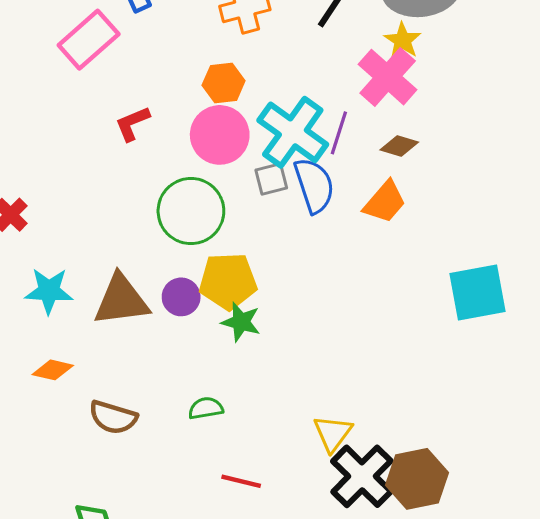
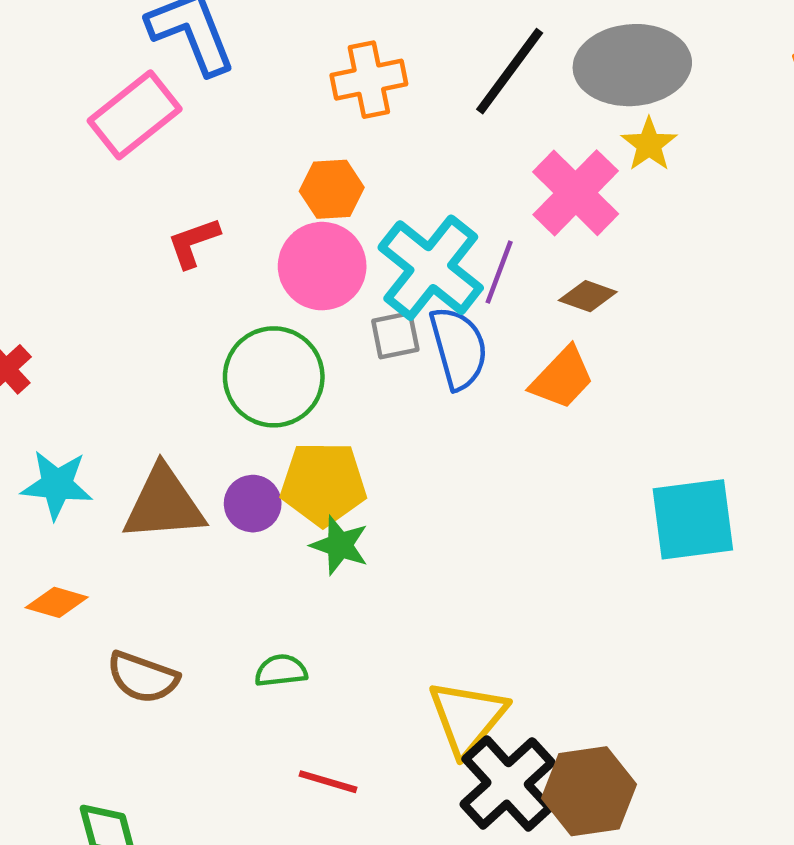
yellow star: (403, 41) -> (649, 144), moved
yellow triangle: (333, 433) -> (467, 717), size x1.4

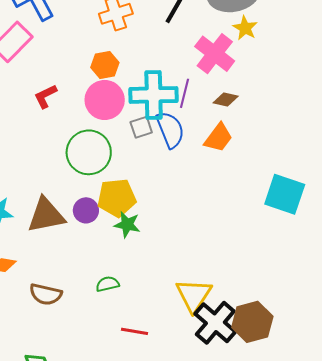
cyan cross: (431, 268) -> (154, 95), turned -33
cyan square: (693, 519) -> (285, 194), turned 33

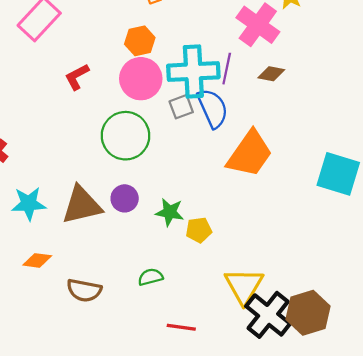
orange trapezoid: (218, 138) -> (250, 154), moved, size x1.5
yellow pentagon: (117, 198) -> (199, 230), moved, size x0.6

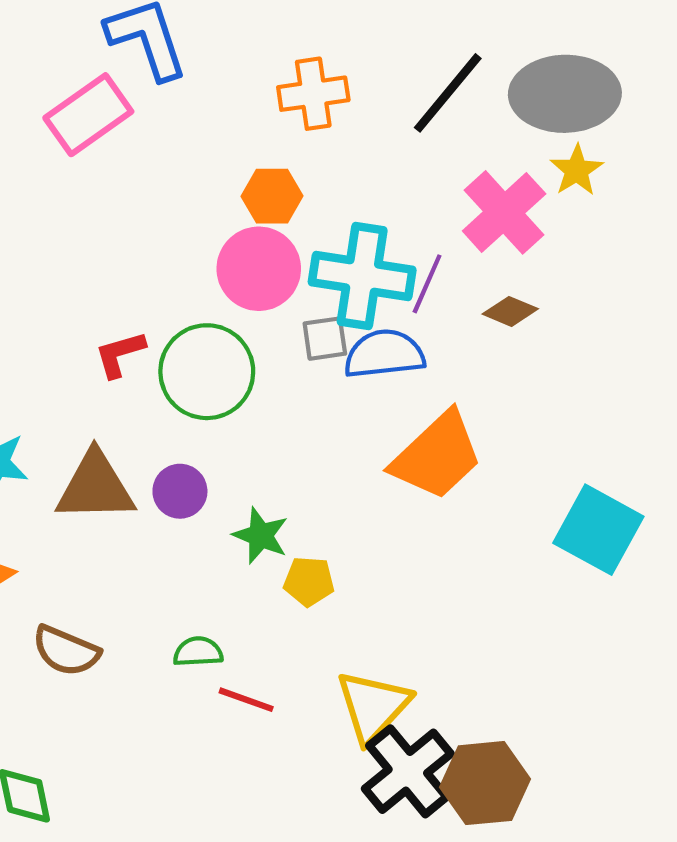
red L-shape: (77, 77) -> (120, 354), moved
blue semicircle: (213, 108) -> (384, 354), turned -84
red line: (181, 327) -> (246, 700), moved

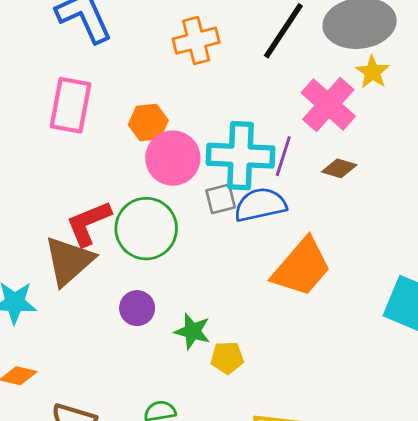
pink rectangle: (88, 115) -> (70, 105), moved, turned -38
orange hexagon: (272, 196) -> (148, 123), moved
red L-shape: (120, 354) -> (89, 223), size x1.4
brown triangle: (95, 487) -> (69, 261), moved, turned -34

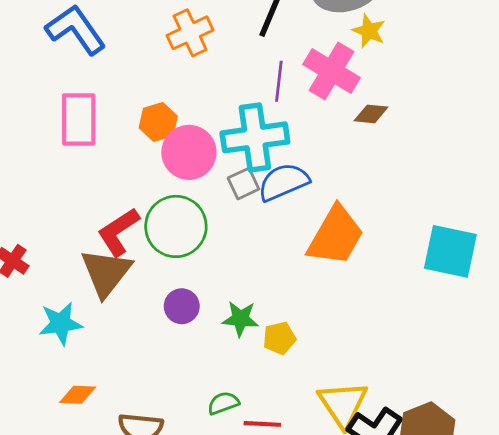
purple line: (283, 156) -> (279, 81), moved
brown diamond: (339, 168) -> (371, 114), moved

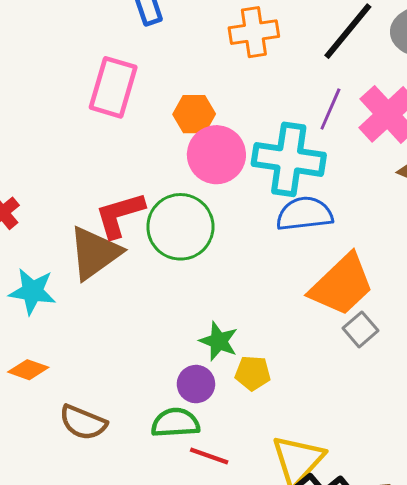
gray square: (243, 184) -> (360, 329), moved, turned -32
purple circle: (182, 306) -> (196, 384), moved
green semicircle: (223, 403) -> (175, 423), size x1.4

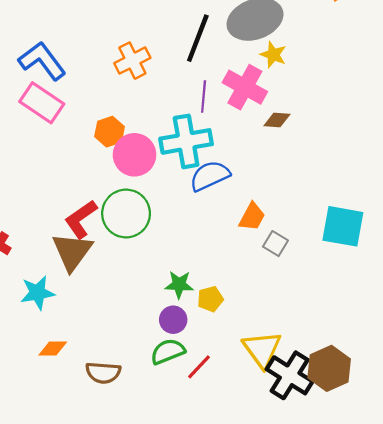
pink rectangle: (113, 87) -> (42, 103), moved, turned -54
orange trapezoid: (342, 285) -> (252, 217), size x0.6
red line: (209, 456) -> (199, 367), turned -48

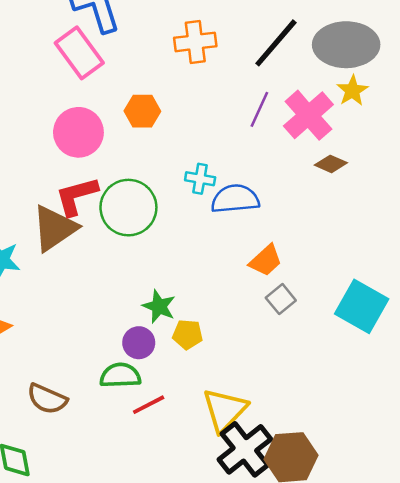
cyan cross: (186, 141) -> (200, 179), moved, size x0.5
pink circle: (134, 155) -> (78, 132), moved
brown semicircle: (103, 373) -> (47, 399), moved

